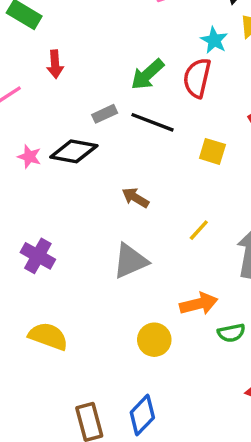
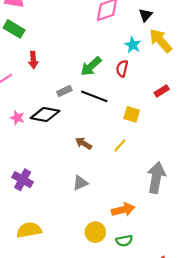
red semicircle: (197, 78) -> (122, 68), size x0.7
yellow line: (199, 230) -> (120, 145), moved
gray triangle: (130, 261) -> (80, 183), size x0.7
green semicircle: (231, 333) -> (124, 241), moved
yellow semicircle: (48, 336) -> (29, 230), turned -30

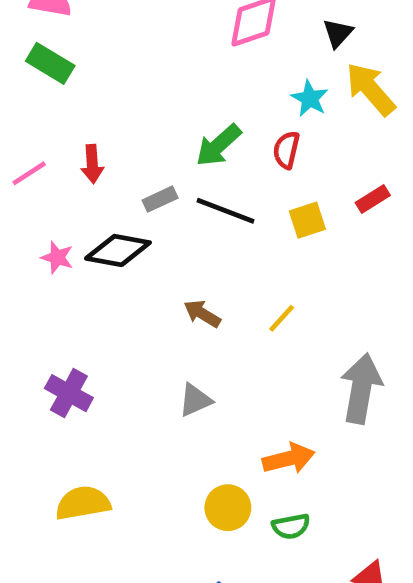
red arrow: (33, 60) -> (92, 164), moved
yellow square: (132, 114) -> (307, 220), moved, turned -35

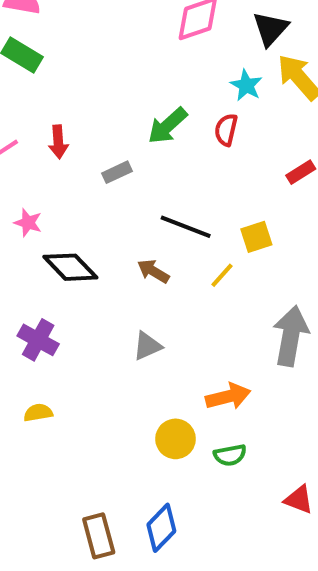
black triangle: (338, 33) -> (270, 29), size x1.4
black line: (226, 211) -> (186, 227), moved
yellow square: (307, 220) -> (256, 237), moved
black diamond: (118, 250) -> (70, 267), moved, turned 36
yellow semicircle: (83, 503) -> (38, 413), moved, size x0.6

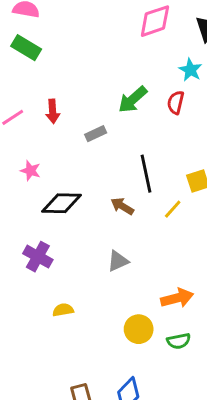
black line: (186, 227) -> (146, 174), turned 57
black diamond: (70, 267) -> (62, 203), turned -45
yellow semicircle: (38, 413) -> (63, 310), moved

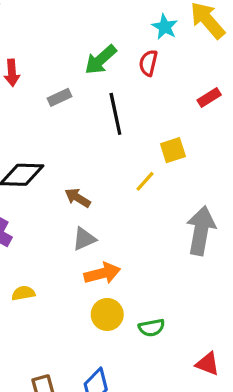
black line: (146, 174) -> (115, 114), moved
brown arrow: (122, 206) -> (78, 198), moved
orange arrow: (177, 298) -> (102, 273), moved

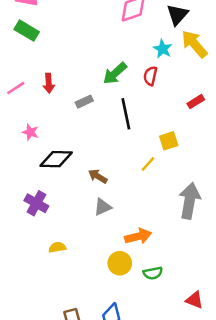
orange arrow: (102, 273) -> (138, 236), moved

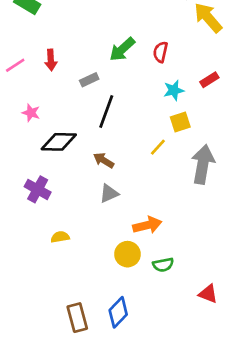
cyan star: (163, 49) -> (174, 90), moved, turned 30
black line: (126, 114) -> (106, 111), moved, turned 32
gray arrow: (190, 201) -> (203, 164), moved

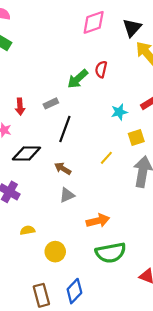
red semicircle: (160, 52) -> (101, 69), moved
red arrow: (51, 60) -> (20, 107), moved
yellow square: (180, 122) -> (136, 138), moved
yellow circle: (127, 254) -> (55, 252), moved
green semicircle: (163, 265) -> (111, 253), size x1.8

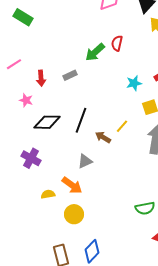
black line: (65, 129) -> (81, 120), moved
brown arrow: (63, 168) -> (103, 137), moved
orange arrow: (98, 221) -> (72, 185), moved, turned 50
green semicircle: (111, 253) -> (145, 208), moved, size x0.7

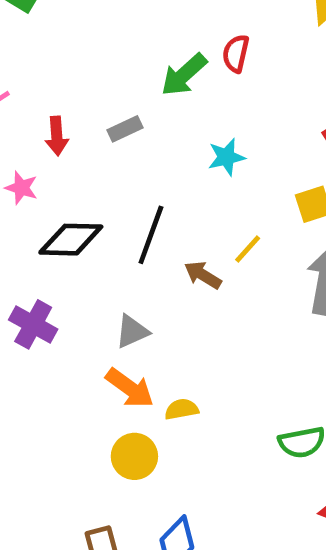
cyan star: (134, 83) -> (226, 157), moved
gray triangle: (85, 161) -> (132, 332), moved
yellow semicircle: (48, 194) -> (182, 409), moved

